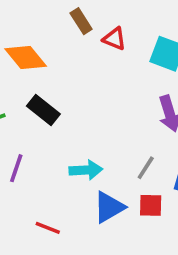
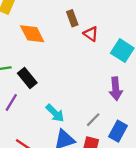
black rectangle: (43, 110) -> (27, 78), moved
cyan arrow: (86, 170) -> (55, 113), turned 36

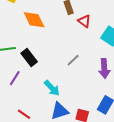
gray line: (93, 120) -> (73, 60), moved

